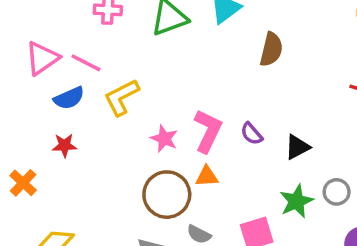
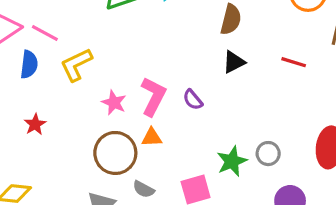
brown semicircle: (271, 49) -> (231, 19), moved
blue semicircle: (69, 98) -> (29, 64), turned -60
red star: (65, 145) -> (35, 124), moved, turned -30
black triangle: (297, 147) -> (234, 62), moved

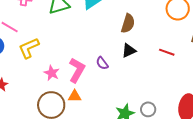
purple semicircle: (193, 100) -> (102, 63), moved

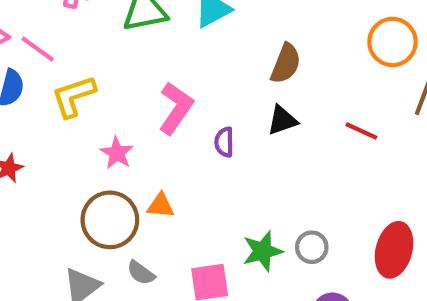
purple semicircle: (102, 63) -> (224, 142), turned 32
pink L-shape: (77, 70) -> (176, 108), moved

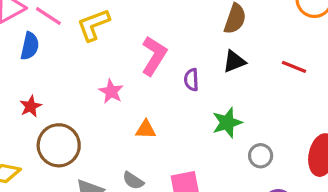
yellow L-shape: (74, 96) -> (93, 25), moved
brown circle: (110, 220) -> (59, 145), moved
green star: (262, 251) -> (227, 123), moved

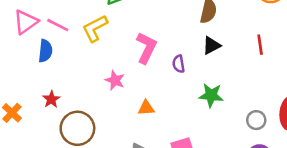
red line: (294, 67) -> (260, 45), turned 66
green star: (227, 123) -> (211, 95), turned 30
gray circle: (261, 156) -> (256, 120), moved

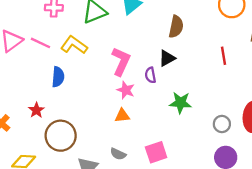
yellow L-shape: (95, 28) -> (74, 45), turned 64
black triangle: (211, 45) -> (167, 58), moved
blue semicircle: (45, 51) -> (58, 77), moved
pink star: (115, 80) -> (126, 90), moved

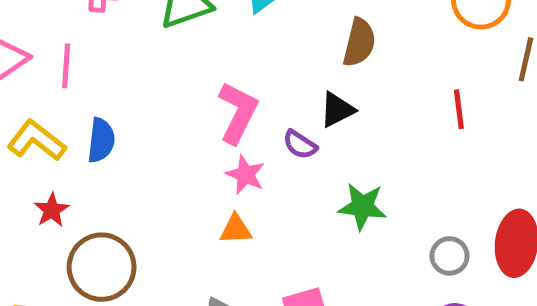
pink line: (40, 43) -> (66, 66), turned 66
yellow L-shape: (74, 45) -> (36, 141), moved
purple semicircle: (150, 75) -> (300, 145), turned -49

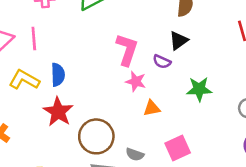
red star: (52, 210) -> (58, 112), moved, size x1.6
orange triangle: (236, 229) -> (152, 108), moved
brown circle: (102, 267) -> (96, 136), moved

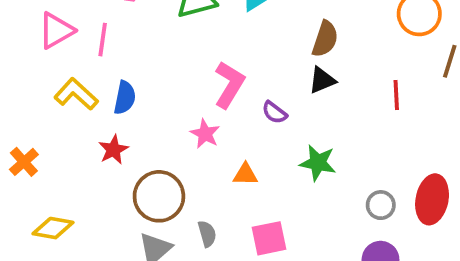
black triangle: (179, 41) -> (322, 80), moved
pink star: (136, 81) -> (205, 134), moved
red star: (58, 112) -> (113, 150), size x0.7
gray semicircle: (135, 154) -> (207, 234), turned -138

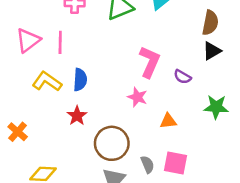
pink square: (269, 238) -> (176, 163), moved, turned 30

